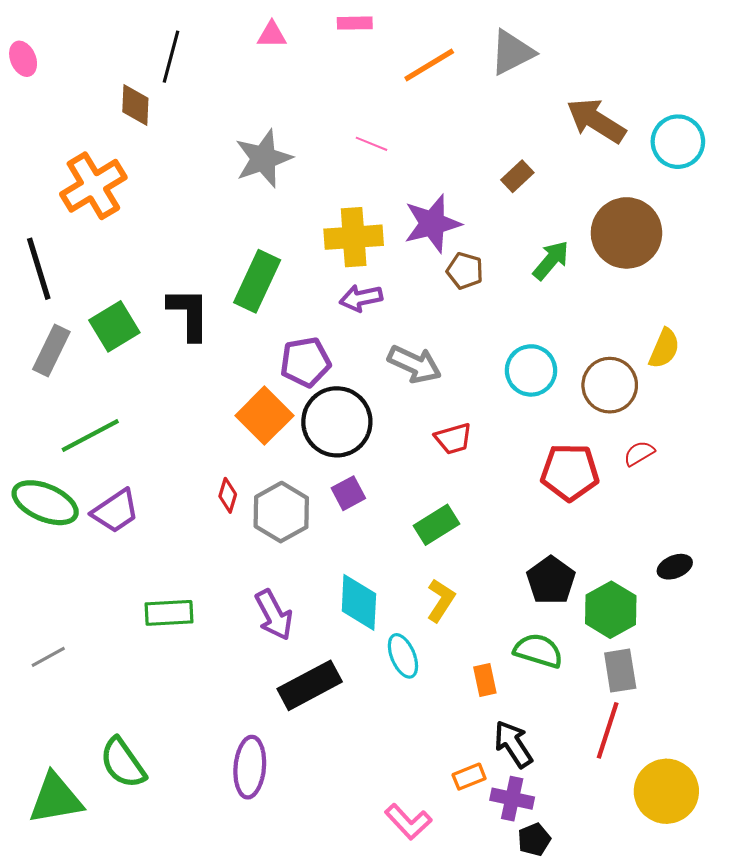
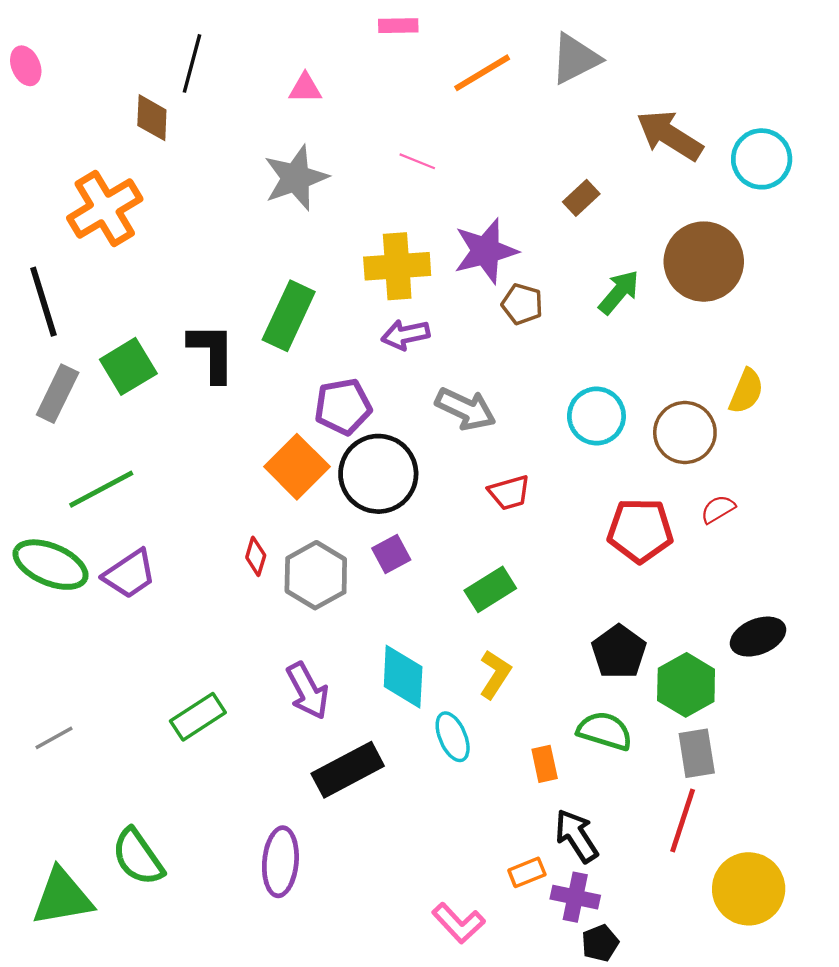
pink triangle: (272, 35) -> (305, 88), moved
black ellipse: (675, 567) -> (758, 637), size x1.4
green rectangle: (169, 613) -> (198, 717), moved, turned -30

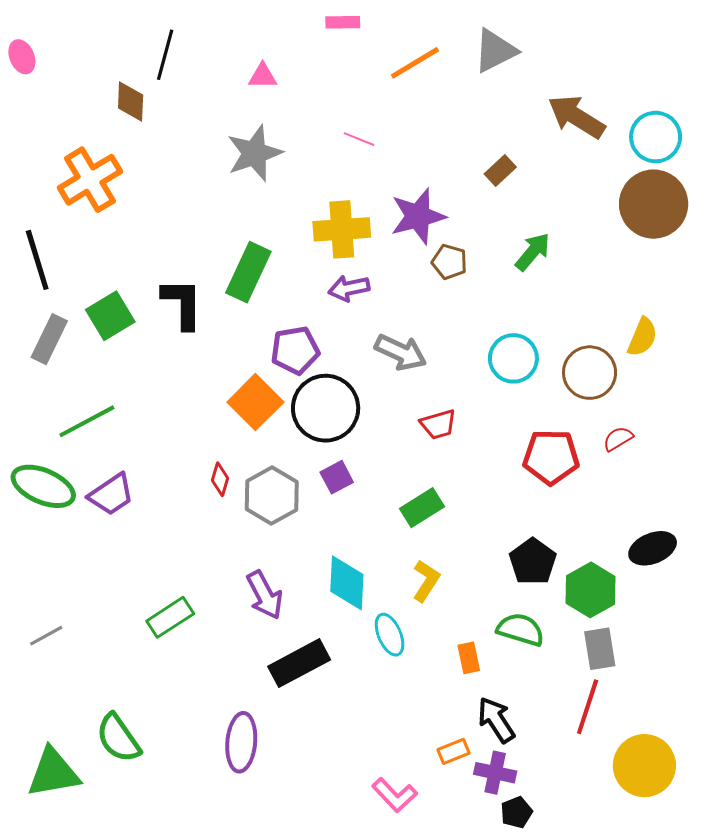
brown circle: (704, 262) -> (654, 204), moved

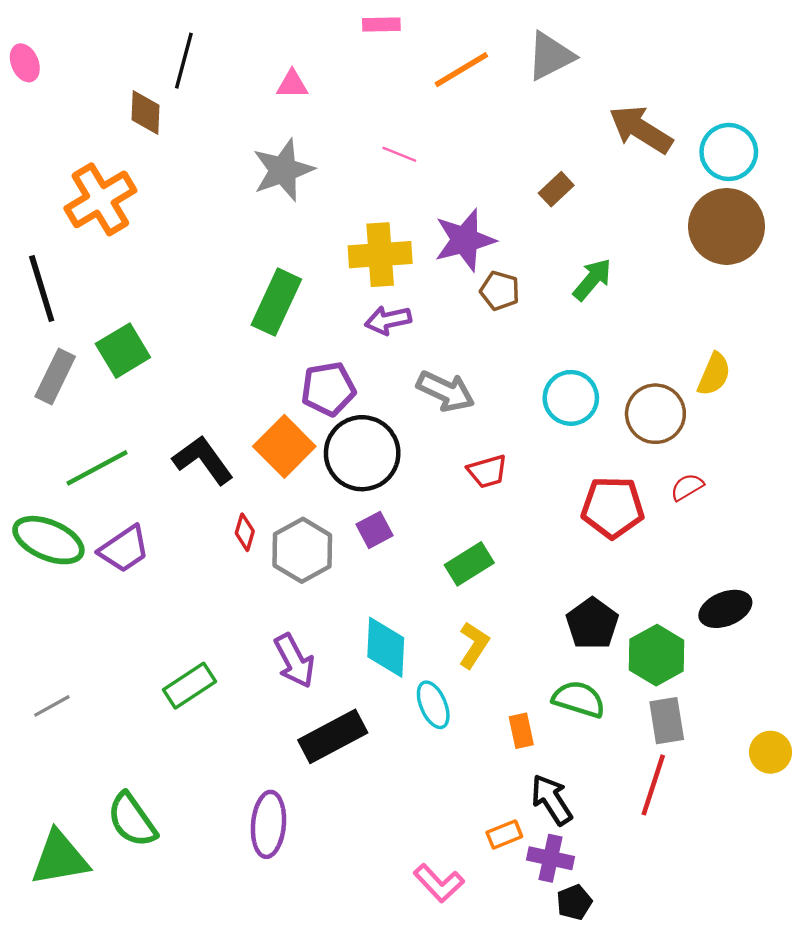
black L-shape: (182, 304) -> (203, 460), moved, turned -36
yellow circle: (644, 766) -> (771, 752), moved, size x0.6

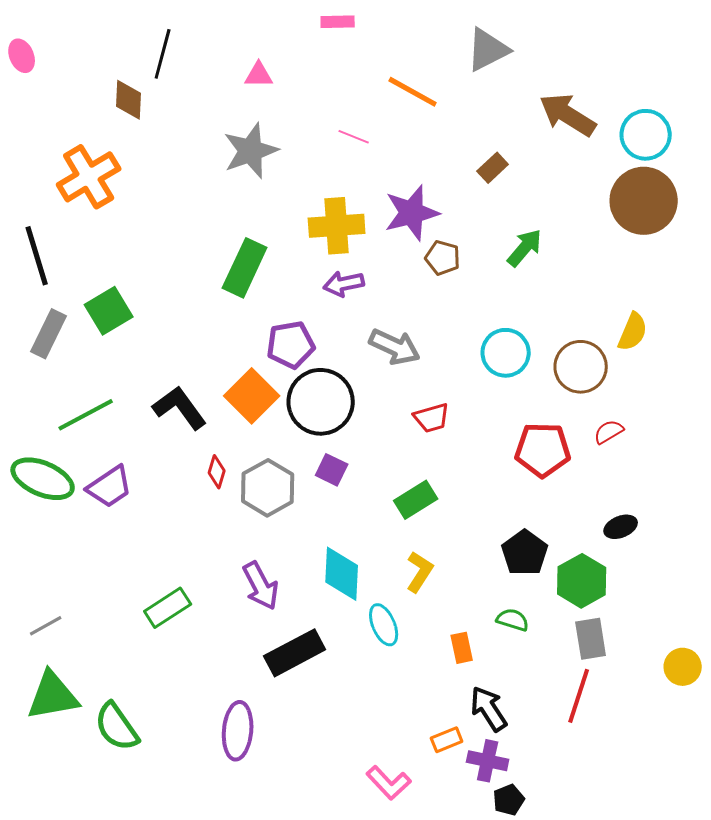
orange line: (461, 70) -> (413, 92), moved, turned 60
purple square: (375, 530) -> (332, 470), turned -36
black ellipse: (725, 609) -> (621, 527), moved, size x0.7
green semicircle: (579, 699) -> (513, 620), size x0.7
green triangle: (60, 858) -> (53, 696), moved

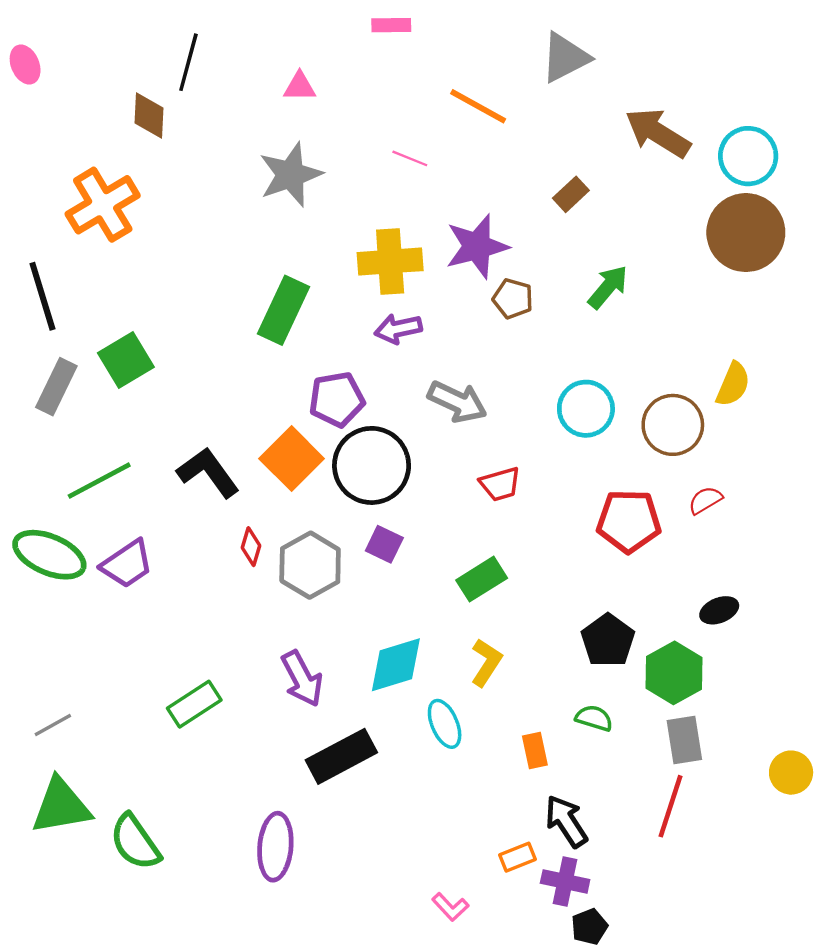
cyan diamond: (342, 574) -> (396, 665), turned 70
pink L-shape: (389, 783) -> (450, 907), size x0.7

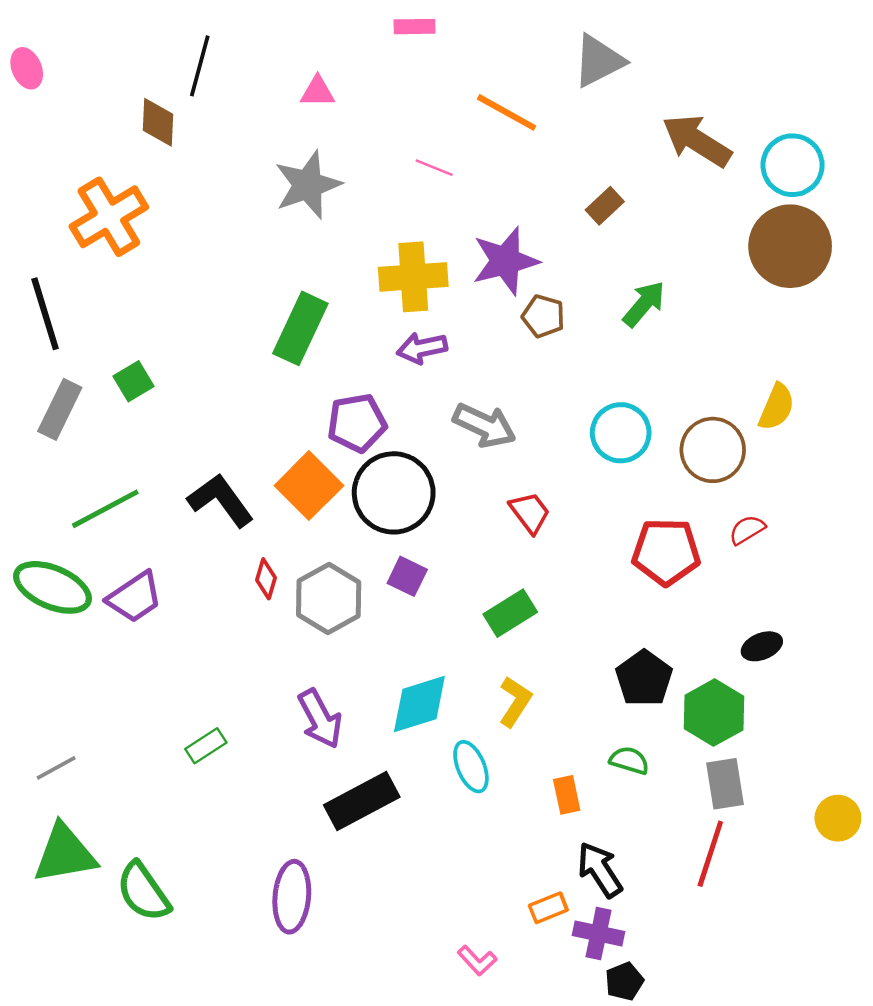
green square: (126, 360) -> (133, 381), size x0.7
red trapezoid: (500, 484) -> (530, 513), turned -111
green rectangle: (194, 704) -> (206, 746), size x0.7

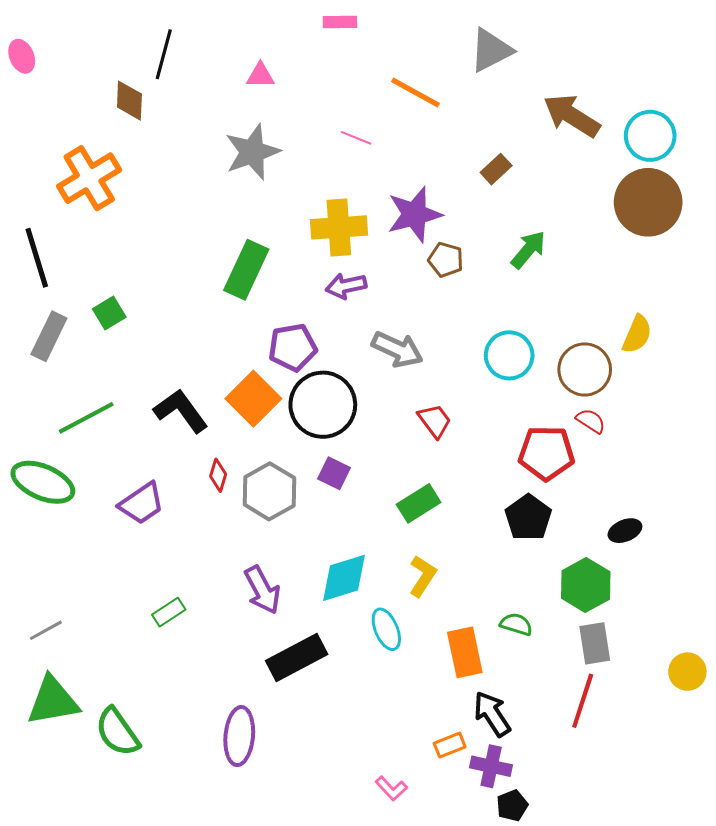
red semicircle: (747, 530) -> (591, 421), moved, turned 64
purple trapezoid: (135, 597) -> (142, 503), moved
black pentagon: (644, 678) -> (528, 518), moved
orange rectangle: (567, 795) -> (465, 652), size x1.6

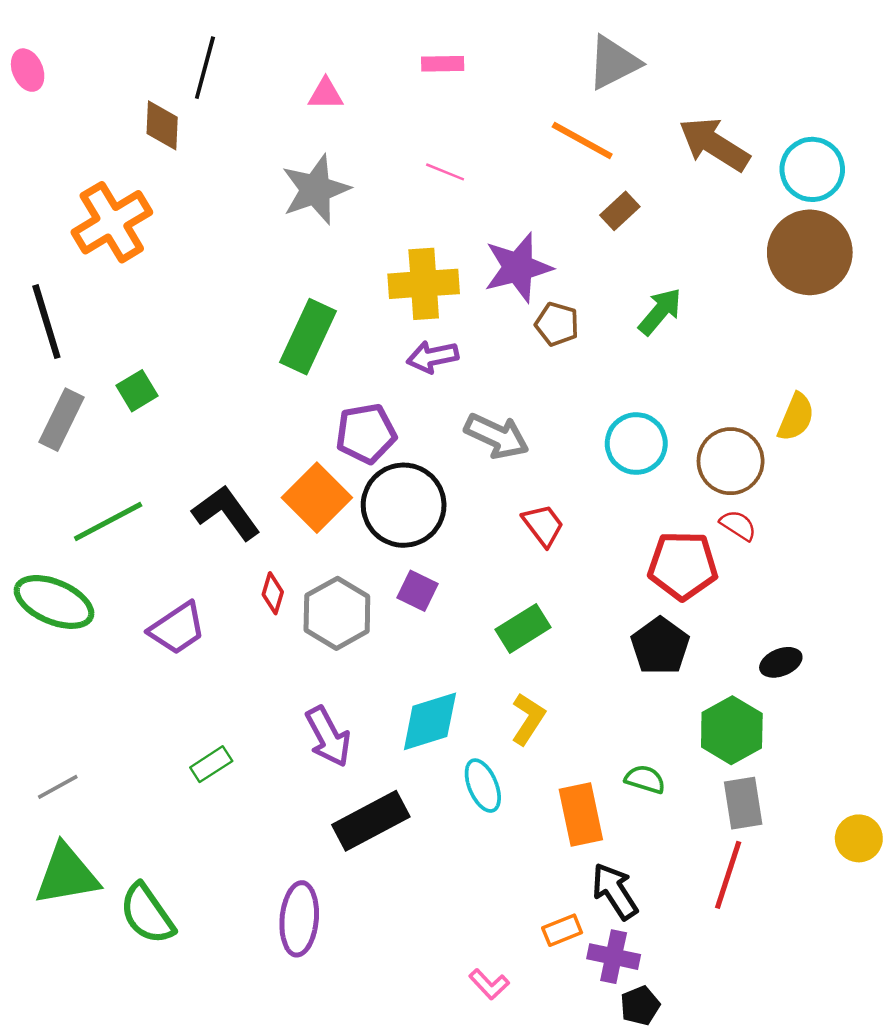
pink rectangle: (340, 22) -> (443, 64), moved
orange line: (415, 93) -> (582, 140), moved

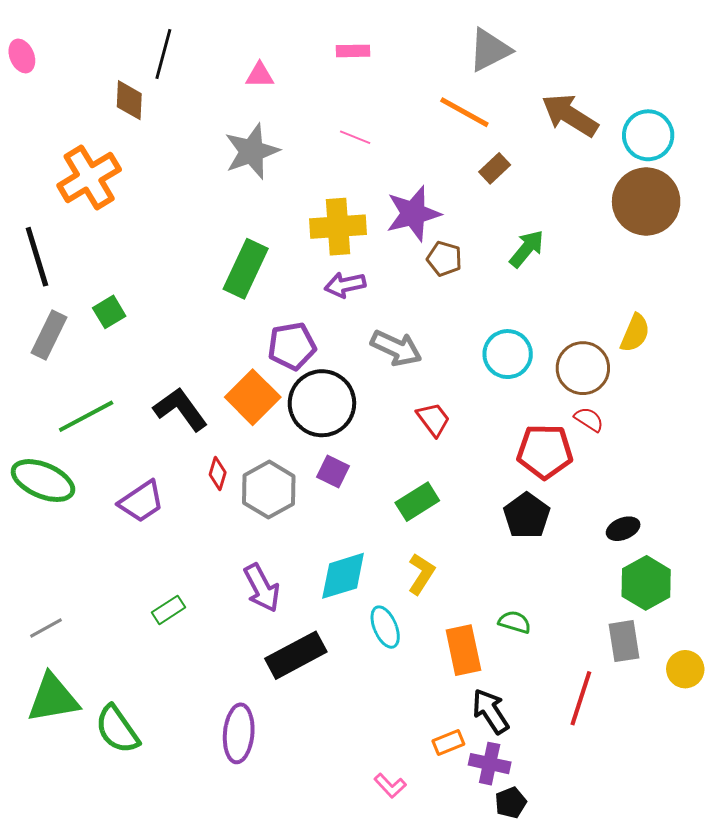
green hexagon: (732, 730) -> (646, 583), moved
gray rectangle: (743, 803) -> (624, 641), moved

